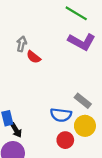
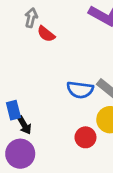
blue semicircle: (61, 115) -> (80, 90), moved

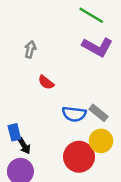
red semicircle: (46, 34) -> (46, 82), moved
red circle: (85, 137) -> (79, 157), size x1.6

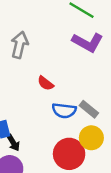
gray arrow: (30, 49) -> (19, 45), size x1.5
red semicircle: (46, 82) -> (46, 83), moved

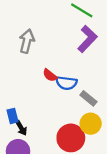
purple L-shape: (88, 42) -> (87, 39), turned -76
blue semicircle: (64, 111) -> (66, 83), moved

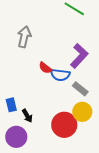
purple L-shape: (87, 39) -> (79, 56), moved
black arrow: (21, 128) -> (27, 116), moved

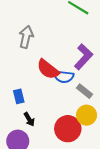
red semicircle: (45, 68) -> (48, 69), size x1.6
blue rectangle: (11, 105) -> (19, 96), moved

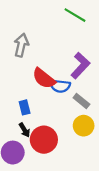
blue rectangle: (19, 96) -> (25, 107), moved
red circle: (68, 129) -> (44, 140), moved

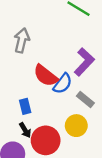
blue semicircle: (60, 86) -> (63, 84), turned -60
yellow circle: (84, 126) -> (76, 126), moved

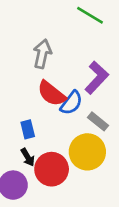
gray arrow: (22, 40) -> (42, 54), moved
yellow circle: (76, 126) -> (87, 152), size x1.4

